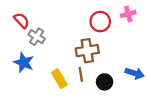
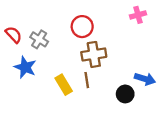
red semicircle: (22, 20) -> (14, 35), moved
red circle: (100, 22) -> (82, 27), moved
black circle: (105, 82) -> (125, 94), moved

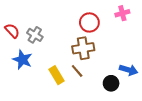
red circle: (82, 27) -> (89, 22), moved
brown line: (87, 80) -> (77, 71), turned -32

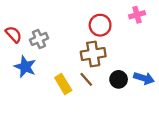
gray cross: (35, 35) -> (39, 39), turned 35
black circle: (111, 83) -> (119, 79), moved

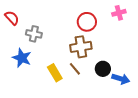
red semicircle: (14, 34) -> (12, 18), moved
gray cross: (39, 39) -> (34, 34), turned 35
blue arrow: (144, 78) -> (121, 79), moved

